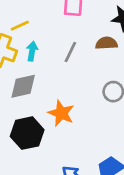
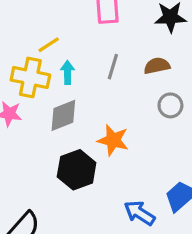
brown semicircle: (107, 43) -> (157, 66), moved

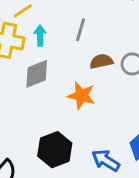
brown semicircle: (157, 66) -> (101, 61), moved
black hexagon: (77, 170) -> (55, 150), moved

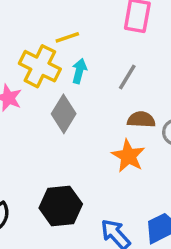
gray diamond: (37, 74) -> (64, 114), turned -52
orange star: (81, 96) -> (128, 156), moved

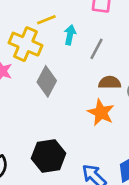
cyan arrow: (79, 71) -> (70, 35), moved

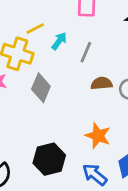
cyan arrow: (70, 35) -> (59, 41), turned 30
orange star: (101, 112) -> (98, 136), moved

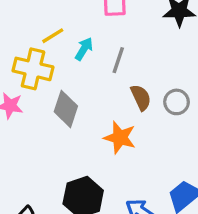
brown semicircle: (102, 83) -> (141, 97), turned 75
orange star: (98, 136) -> (120, 138), moved

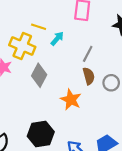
yellow line: (53, 36) -> (39, 27), turned 40
gray line: (118, 60) -> (88, 54), moved

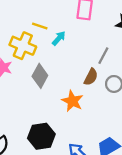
gray line: (88, 54) -> (103, 56), moved
brown semicircle: (89, 76) -> (91, 77), turned 42

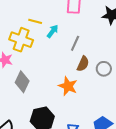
gray line: (103, 56) -> (75, 43), moved
gray diamond: (40, 76) -> (22, 82), moved

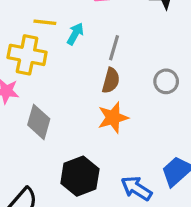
brown semicircle: (83, 64) -> (111, 81), moved
orange star: (68, 86) -> (113, 118), turned -30

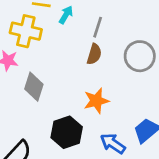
gray circle: (166, 81) -> (140, 56), size x1.5
orange star: (113, 118) -> (96, 101), moved

